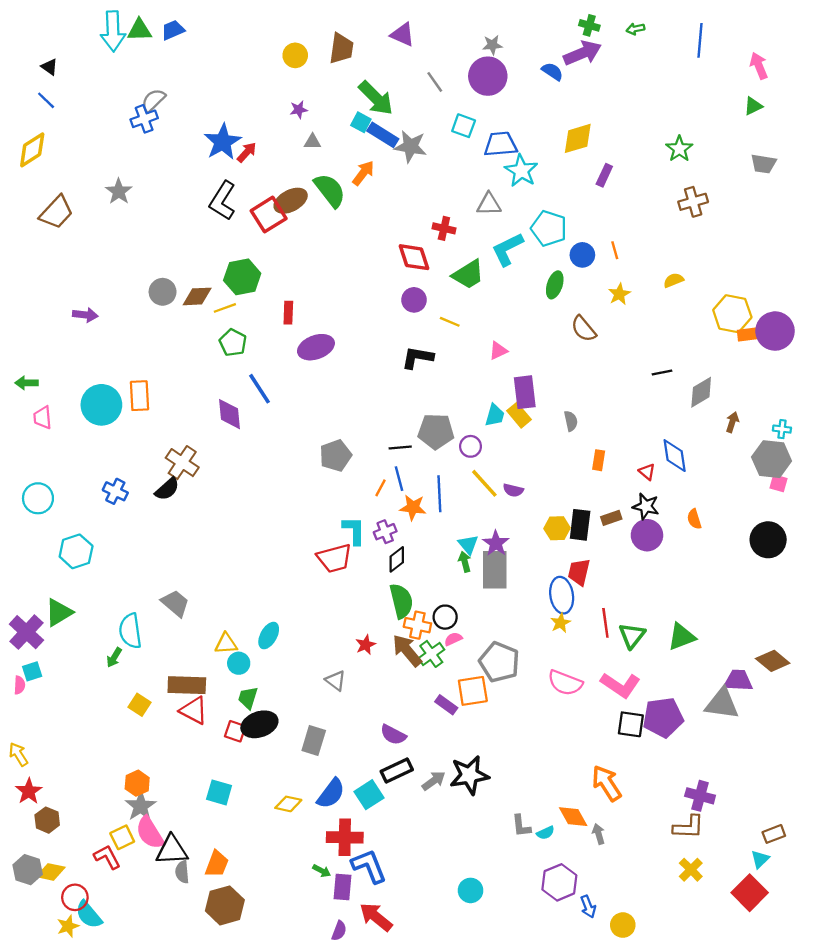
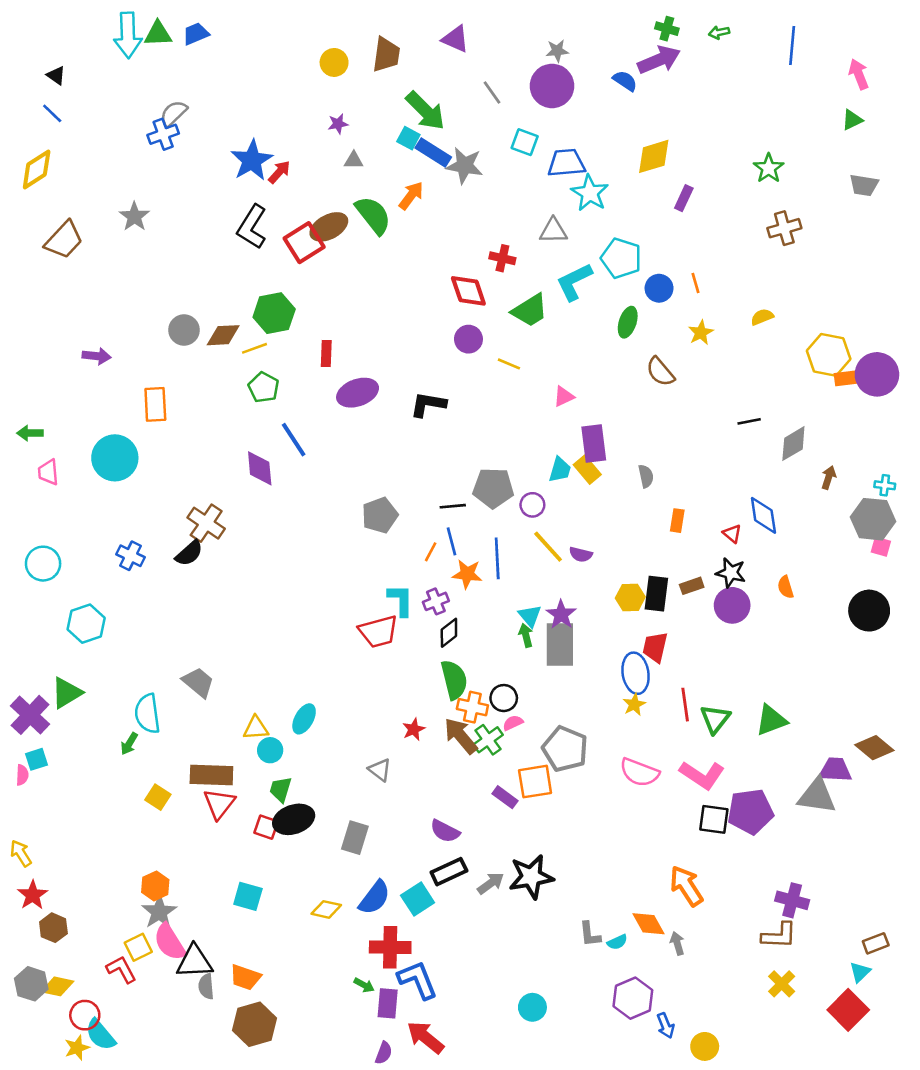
black L-shape: (417, 358) -> (428, 404), moved
orange rectangle: (139, 396) -> (155, 404), moved
red triangle: (194, 710) -> (219, 804), turned 40
orange trapezoid: (217, 864) -> (245, 977), turned 88

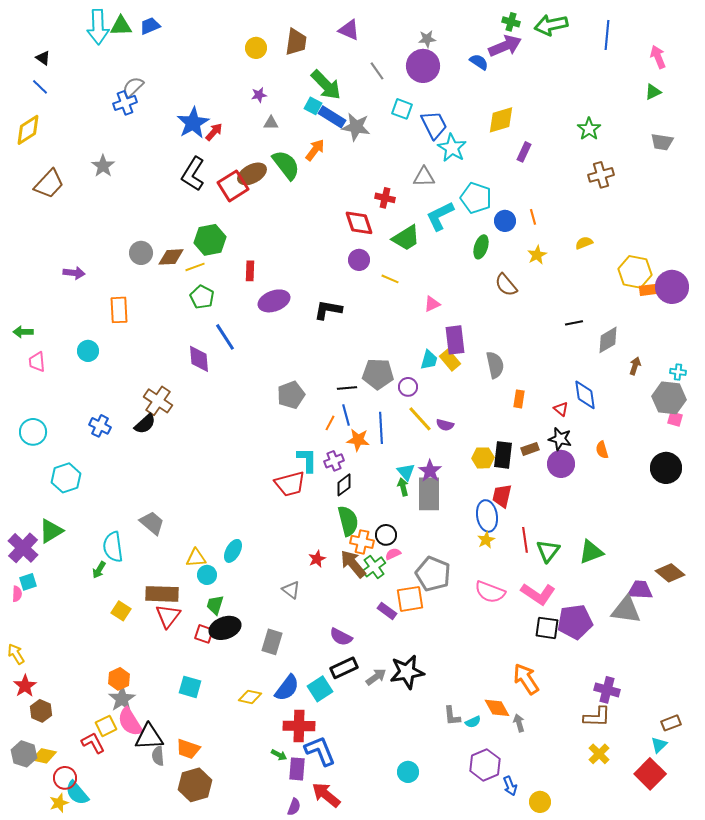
green arrow: (719, 32) -> (551, 25), size x2.0
blue trapezoid: (566, 163) -> (434, 125), turned 68
cyan circle: (115, 458) -> (88, 351), size x0.6
gray semicircle: (646, 476) -> (495, 365), size x1.5

